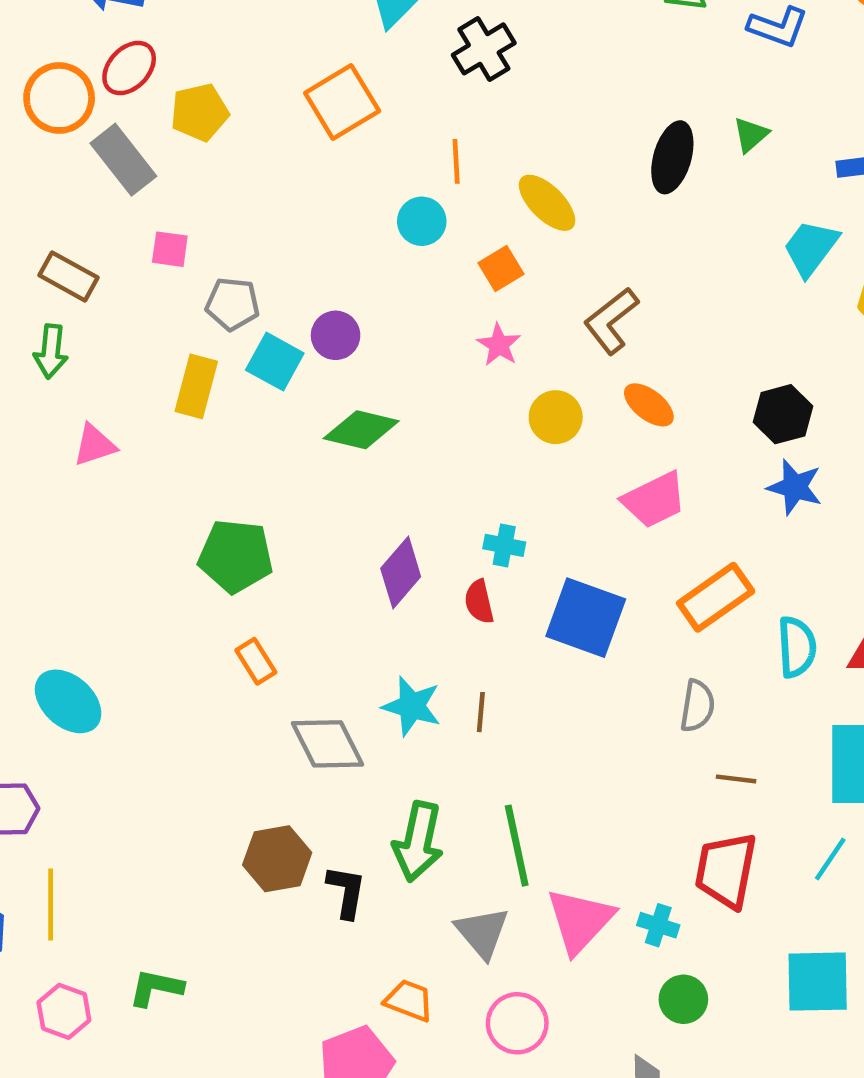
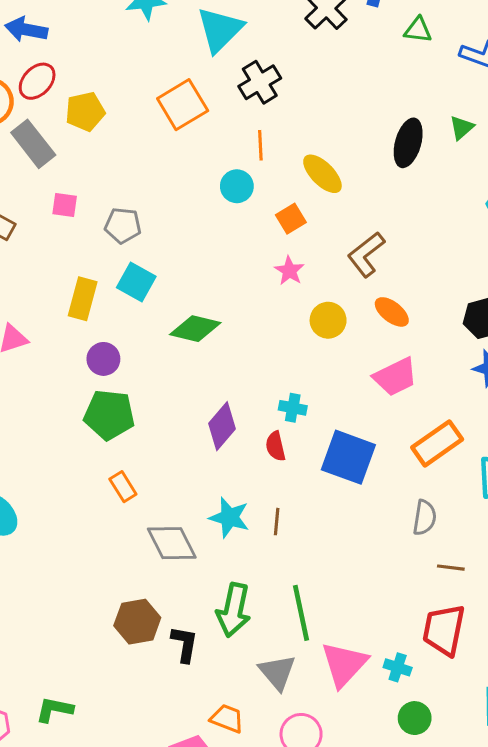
black cross: (484, 49) -> (260, 82), moved
gray pentagon: (233, 304) -> (123, 225), moved
purple circle: (336, 335) -> (103, 359), moved

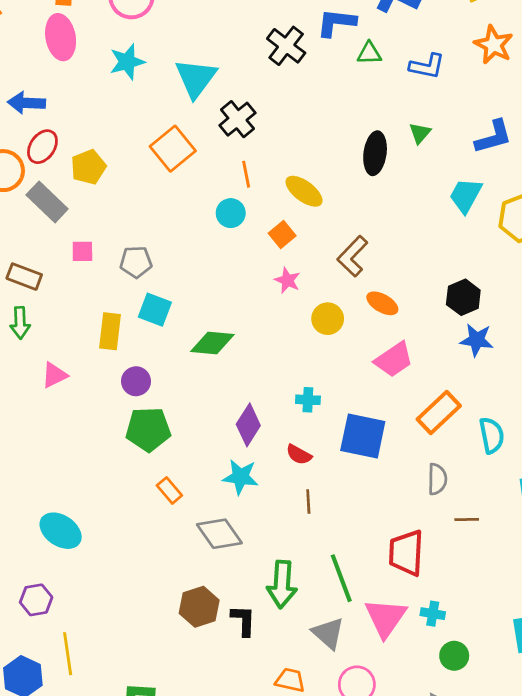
red semicircle: (276, 446) -> (299, 455), moved, turned -40
cyan star: (229, 517) -> (240, 477), moved
red trapezoid: (444, 630) -> (406, 553), moved

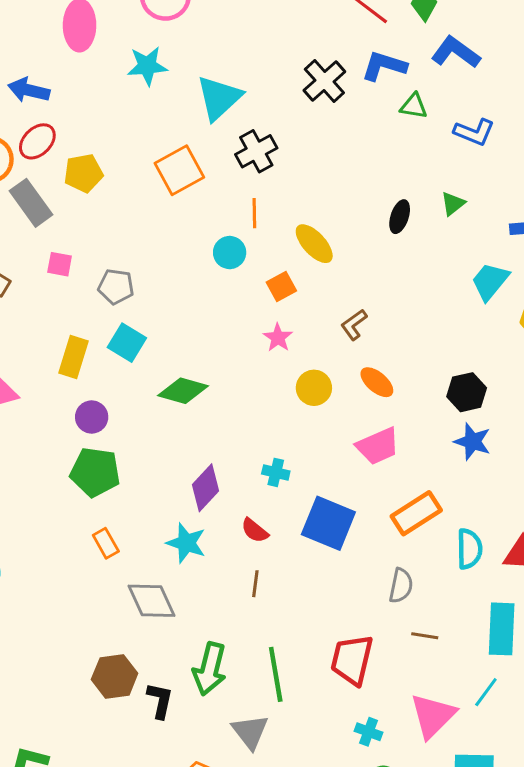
black ellipse: (375, 153) -> (400, 217), size x0.7
brown L-shape: (353, 256) -> (354, 325), size x0.7
pink triangle: (386, 618) -> (433, 716), moved

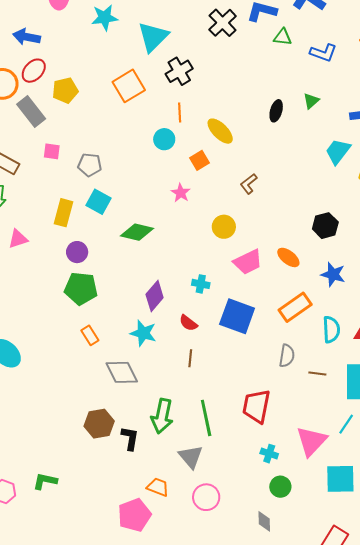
pink star: (278, 338) -> (181, 193), moved
orange ellipse: (377, 382) -> (288, 257), moved
blue star: (473, 442) -> (333, 274), moved
pink trapezoid: (378, 446) -> (248, 262), moved
brown line: (425, 636) -> (317, 373), moved

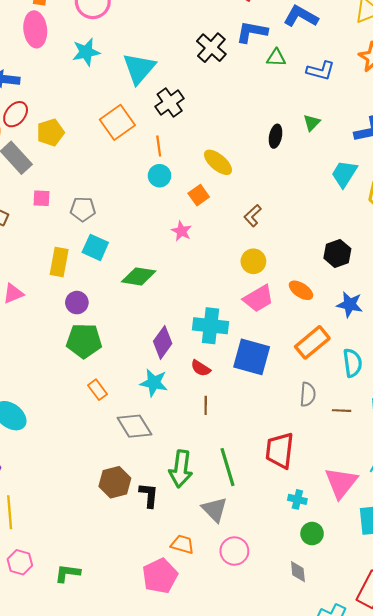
orange line: (180, 112) -> (159, 146), moved
yellow circle: (224, 227) -> (253, 261), moved
cyan cross: (201, 284) -> (210, 326), size x1.8
green L-shape: (45, 481) -> (68, 573), moved

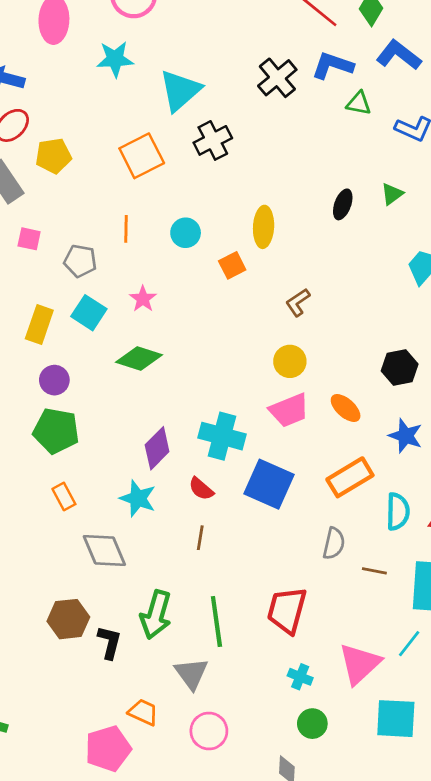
orange line: (159, 146) -> (126, 229), moved
yellow ellipse: (218, 162) -> (264, 227), turned 44
pink star: (181, 231) -> (143, 299), moved

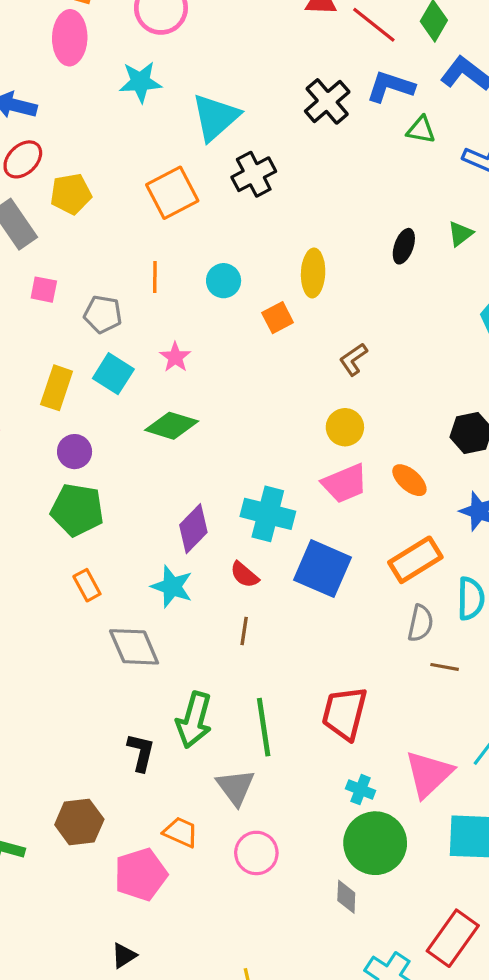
gray semicircle: (334, 543) -> (420, 623), moved
brown hexagon: (68, 619) -> (79, 822), moved
green circle: (312, 724) -> (375, 843), size x1.8

